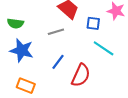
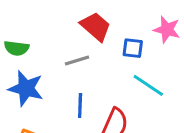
blue line: (58, 62) -> (80, 105), turned -35

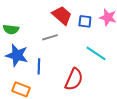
blue square: (133, 48) -> (85, 21), moved
blue line: (80, 105) -> (39, 66), moved

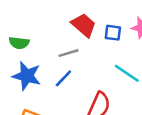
blue line: (39, 66) -> (63, 78), moved, turned 42

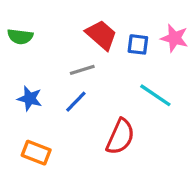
green semicircle: (19, 43) -> (20, 36), moved
blue star: (27, 76) -> (30, 99), size x0.7

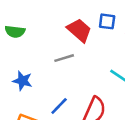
blue square: (138, 44) -> (107, 21), moved
blue line: (76, 102) -> (59, 106), moved

